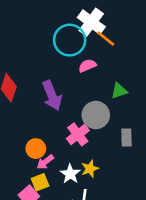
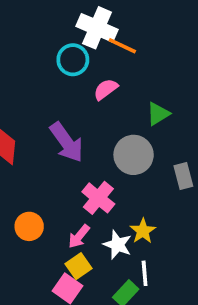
cyan circle: (70, 40) -> (73, 60), size x0.7
pink cross: (78, 134) -> (98, 198), moved
orange circle: (36, 149) -> (29, 226), moved

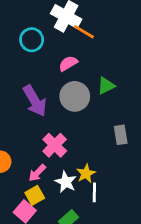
cyan circle: (73, 60) -> (32, 40), moved
gray circle: (134, 155) -> (75, 96), moved
white line: (145, 273) -> (94, 192), moved

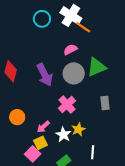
cyan circle: (32, 40) -> (42, 19), moved
green triangle: (106, 86) -> (97, 67), size x1.5
pink cross: (55, 145) -> (67, 105), moved
white line: (94, 192) -> (93, 152), moved

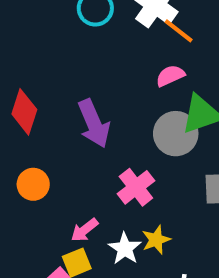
pink semicircle: (70, 49) -> (170, 76), moved
gray circle: (74, 73) -> (176, 134), moved
orange circle: (17, 117) -> (33, 184), moved

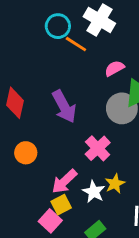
orange line: (179, 31) -> (76, 44), moved
pink arrow: (84, 230) -> (64, 181), size x1.4

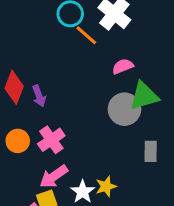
purple arrow: (64, 107) -> (39, 96), moved, size x0.6
pink cross: (98, 148) -> (51, 140), moved

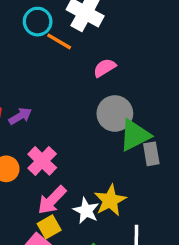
purple arrow: (39, 96) -> (20, 116), turned -90
green triangle: (144, 96) -> (135, 135), moved
yellow star: (106, 186) -> (110, 200), size x1.4

